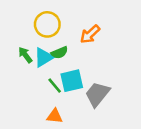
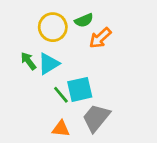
green semicircle: (60, 53) -> (84, 20), moved
gray trapezoid: (97, 94) -> (96, 118), moved

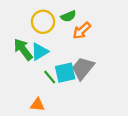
green arrow: (28, 61) -> (23, 49), size x1.5
gray trapezoid: (96, 118) -> (83, 68), moved
orange triangle: (61, 129) -> (37, 105), moved

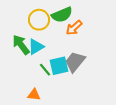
green semicircle: (68, 16) -> (62, 15), size x1.5

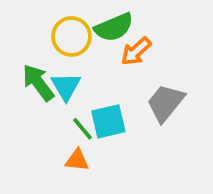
cyan triangle: (36, 47) -> (66, 86), turned -30
gray trapezoid: (75, 62) -> (166, 103), moved
orange triangle: (34, 95) -> (77, 160), moved

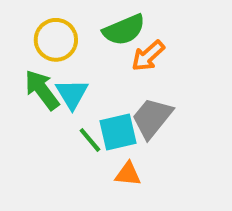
yellow circle: (71, 37) -> (56, 40), moved
gray trapezoid: (166, 103) -> (152, 118), moved
orange triangle: (77, 160) -> (128, 174), moved

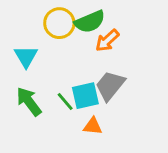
yellow circle: (56, 40) -> (59, 23), moved
green arrow: (42, 90) -> (29, 101), moved
cyan triangle: (72, 94) -> (26, 56), moved

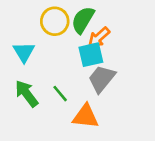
green semicircle: (90, 22) -> (83, 20), turned 144
cyan square: (85, 96) -> (91, 55), moved
orange triangle: (93, 126) -> (86, 116), size x1.5

